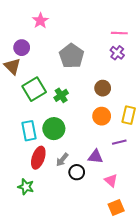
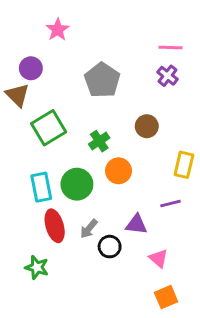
green cross: (61, 95) -> (99, 141), moved
orange circle: (102, 116) -> (119, 171), moved
red ellipse: (38, 158) -> (55, 226), turned -35

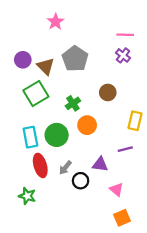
pink star: (58, 30) -> (55, 22), moved
purple circle: (31, 68) -> (23, 60), moved
brown triangle: (17, 95) -> (46, 66), moved

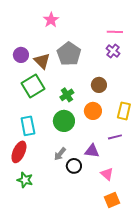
orange circle: (87, 125) -> (93, 111), moved
green circle: (57, 135) -> (64, 121), moved
red ellipse: (40, 165) -> (19, 152), moved, turned 40

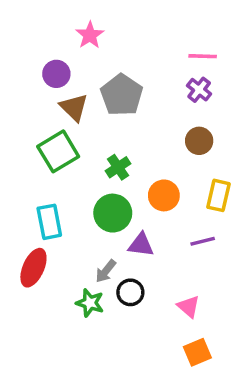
purple circle: (21, 55) -> (56, 74), moved
brown circle: (99, 85) -> (199, 141), moved
purple triangle: (92, 151) -> (141, 245), moved
green star: (25, 180) -> (90, 303), moved

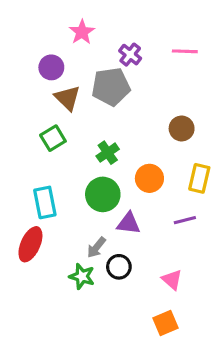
purple cross: (199, 90) -> (130, 55), moved
gray pentagon: (122, 95) -> (111, 87), turned 30
green square: (58, 151) -> (53, 138), size x0.7
orange square: (197, 352) -> (166, 323), moved

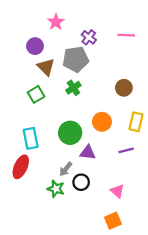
green cross: (108, 153) -> (73, 88), moved

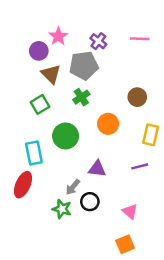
pink star: (56, 22) -> (58, 36), moved
orange circle: (102, 122) -> (108, 124), moved
green circle: (70, 133) -> (66, 136), moved

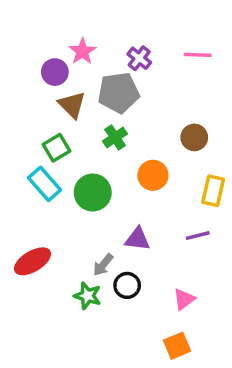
cyan rectangle: (34, 153) -> (45, 184), moved, turned -30
red ellipse: (23, 185) -> (32, 261), turned 35
pink triangle: (130, 211) -> (184, 299), turned 42

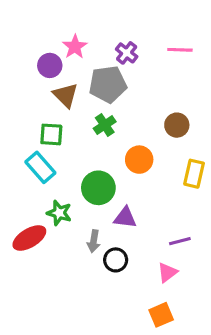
green square: (57, 148) -> (51, 134), turned 35
green circle: (93, 193) -> (98, 188), moved
purple line: (198, 236) -> (180, 241), moved
gray arrow: (103, 265) -> (94, 241), turned -30
green star: (88, 296) -> (59, 213), moved

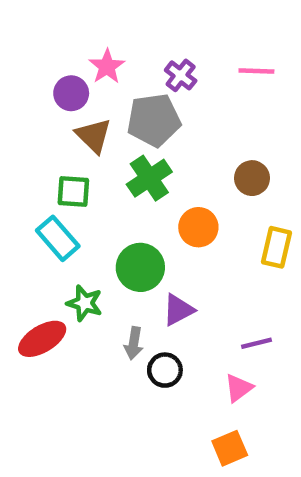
green cross: (105, 125) -> (149, 178), size x1.4
purple triangle: (125, 218) -> (178, 310), turned -35

